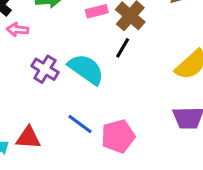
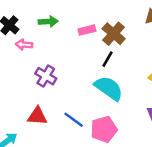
cyan semicircle: (86, 69) -> (109, 88), moved
red triangle: (28, 138) -> (37, 116), moved

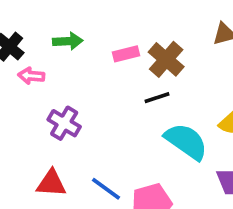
black line: (108, 59) -> (157, 98), turned 42
cyan semicircle: (109, 88) -> (186, 141), moved

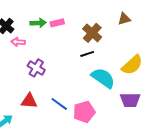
pink rectangle: (126, 54) -> (57, 23), moved

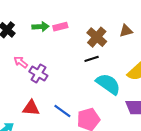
brown triangle: (124, 19) -> (126, 31), moved
pink arrow: (18, 42) -> (21, 62), moved, turned 32

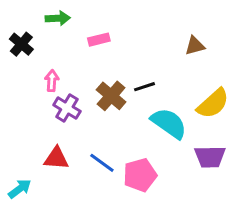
green arrow: (40, 27) -> (58, 18), moved
brown cross: (97, 37) -> (111, 96), moved
pink arrow: (21, 62) -> (52, 81), moved, turned 56

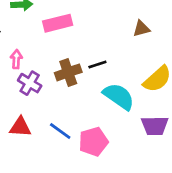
pink rectangle: (99, 40) -> (58, 23), size x1.5
brown cross: (111, 96) -> (68, 72), turned 30

